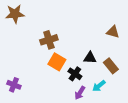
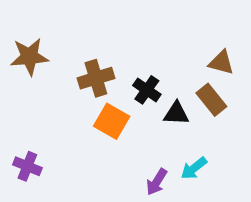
brown star: (15, 14) -> (29, 57), moved
brown rectangle: (111, 66) -> (211, 100), moved
black cross: (75, 74) -> (147, 90), moved

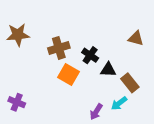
brown rectangle: (211, 100) -> (130, 83), moved

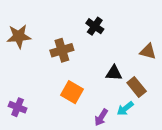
brown triangle: (136, 38) -> (148, 52), moved
black cross: (90, 55) -> (95, 26), moved
orange square: (68, 74) -> (72, 92), moved

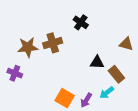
brown star: (19, 36) -> (28, 47), moved
orange square: (72, 92) -> (65, 98), moved
purple cross: (18, 107) -> (15, 73), moved

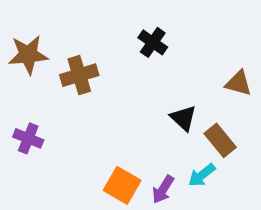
brown cross: (53, 43) -> (79, 75), moved
brown star: (28, 47) -> (28, 55), moved
black triangle: (97, 62) -> (183, 118), turned 40

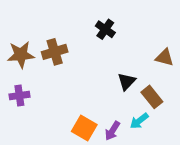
brown star: (28, 55) -> (21, 55), moved
black triangle: (183, 118) -> (126, 81), turned 30
purple cross: (28, 138) -> (19, 96), turned -30

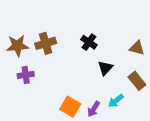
black cross: (105, 29) -> (89, 42), moved
purple cross: (19, 96) -> (26, 75), moved
brown rectangle: (152, 97) -> (137, 81), moved

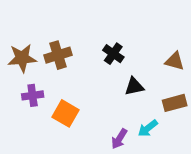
black triangle: (105, 68) -> (134, 86), turned 35
brown rectangle: (137, 81) -> (175, 103), turned -66
orange square: (70, 107) -> (65, 113), moved

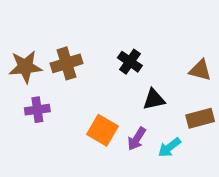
orange square: (65, 113) -> (102, 130), moved
purple arrow: (119, 139) -> (137, 139), moved

